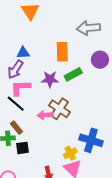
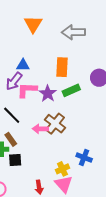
gray arrow: (88, 28) -> (73, 32), moved
purple star: (50, 79) -> (48, 94), turned 30
pink L-shape: (20, 88) -> (27, 90), moved
blue cross: (91, 140) -> (84, 157), size x0.7

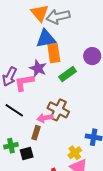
orange triangle: (33, 24) -> (40, 13), moved
blue triangle: (23, 65) -> (46, 39), moved, size x1.5
purple star: (48, 94) -> (38, 68), moved
brown rectangle: (11, 139) -> (36, 133), moved, turned 64

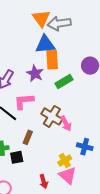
pink L-shape: (24, 82) -> (24, 101), moved
pink arrow: (45, 118) -> (66, 124), moved, turned -112

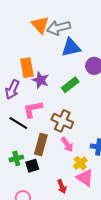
blue triangle: (45, 44) -> (71, 47), moved
orange rectangle: (52, 59) -> (27, 68), moved
pink arrow: (66, 124) -> (67, 145), moved
brown rectangle: (28, 137) -> (41, 145), size x1.5

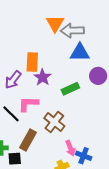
pink arrow: (67, 145) -> (70, 148), moved

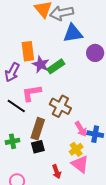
green rectangle: (70, 89) -> (56, 66), moved
black square: (15, 159) -> (38, 147), moved

